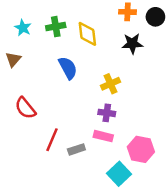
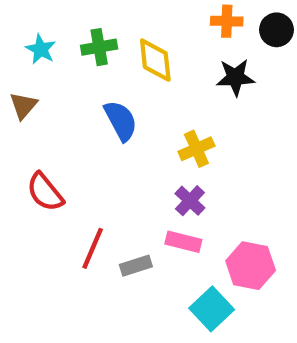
purple cross: (107, 113) -> (190, 201), turned 35

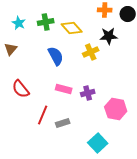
yellow diamond: (155, 60) -> (72, 28), turned -35
yellow cross: (196, 149) -> (91, 52), moved
purple cross: (190, 201) -> (88, 93), turned 32
pink rectangle: (183, 242) -> (64, 89), moved
pink hexagon: (251, 266) -> (116, 109), moved

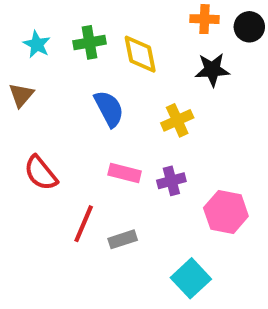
yellow diamond: (72, 28) -> (140, 54), turned 30
yellow cross: (91, 52) -> (177, 120), moved

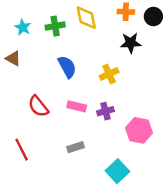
yellow diamond: (140, 54) -> (86, 18), moved
brown triangle: (21, 95) -> (13, 58), turned -42
red semicircle: (41, 173) -> (38, 106), moved
red line: (84, 224) -> (22, 150), moved, turned -50

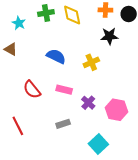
green cross: (55, 26) -> (46, 13), moved
blue semicircle: (67, 67) -> (56, 56), turned -36
purple cross: (105, 111) -> (88, 103), moved, turned -32

